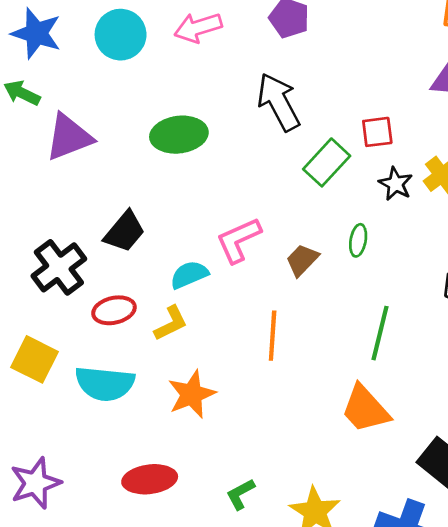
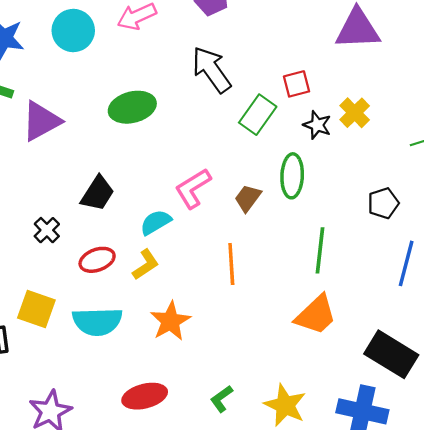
green ellipse: (358, 240) -> (292, 176), size x1.6
black cross: (59, 267) -> (47, 230), size x0.6
orange trapezoid: (365, 409) -> (316, 315), turned -84

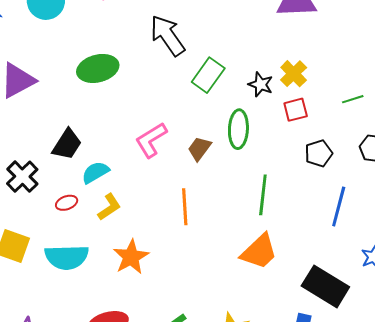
red square: (296, 84) -> (296, 110), moved
cyan semicircle: (156, 222) -> (95, 172), moved
black cross: (47, 230) -> (22, 177), size x1.4
red ellipse: (97, 260) -> (67, 203), size x0.7

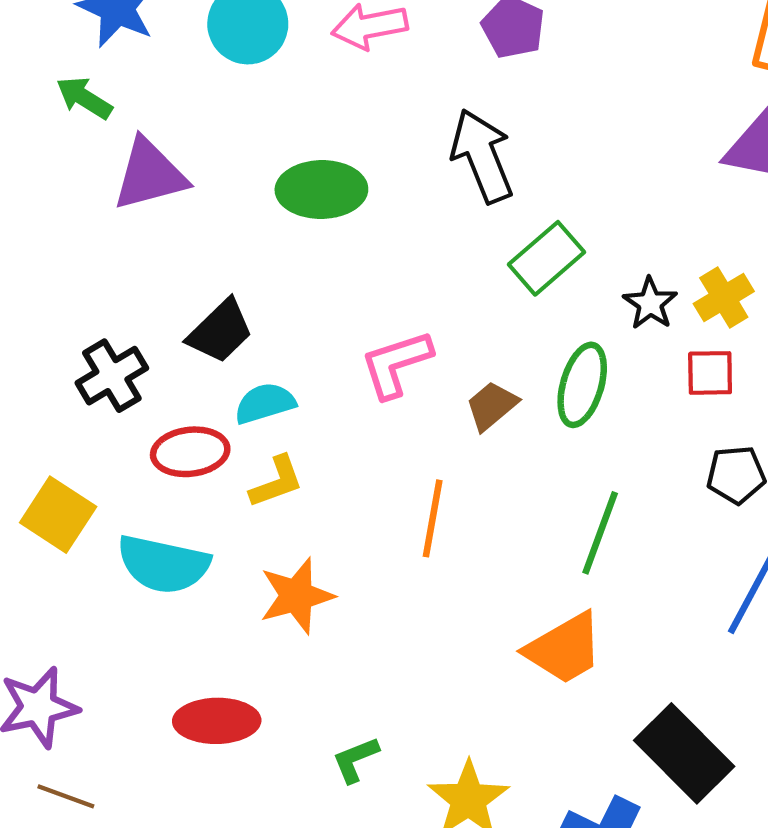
red ellipse: (67, 203) -> (190, 452), size x1.6

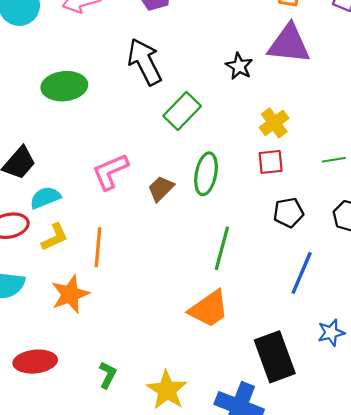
black star: (650, 303) -> (239, 66), moved
orange line: (433, 518) -> (98, 247), moved
black rectangle: (684, 753) -> (275, 357), turned 30
green L-shape: (355, 760) -> (108, 375), turned 144

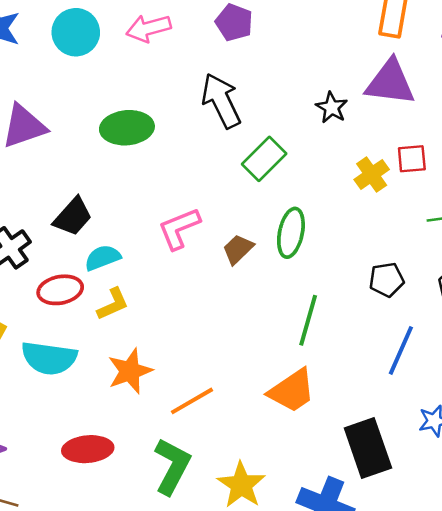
red square: (271, 162) -> (412, 159), moved
orange line: (98, 247) -> (192, 401), moved, turned 54
green L-shape: (108, 375) -> (172, 466), size x1.8

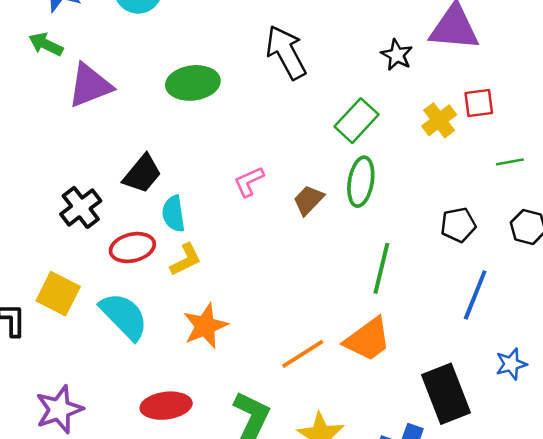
green rectangle: (264, 159) -> (356, 121), moved
pink L-shape: (179, 228) -> (249, 182), size x0.7
cyan semicircle: (103, 258) -> (173, 214), turned -75
cyan semicircle: (49, 358) -> (124, 316), turned -140
orange line: (192, 401) -> (303, 354), moved

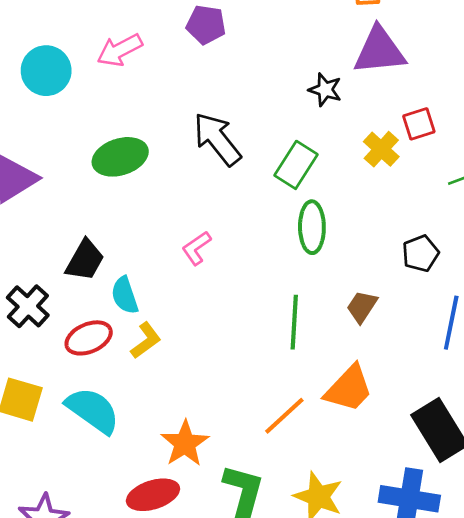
black arrow: (286, 52) -> (217, 139), moved
brown trapezoid: (308, 200) -> (362, 307), moved
green line: (381, 268) -> (294, 322), moved
orange star: (205, 326) -> (185, 443), moved

